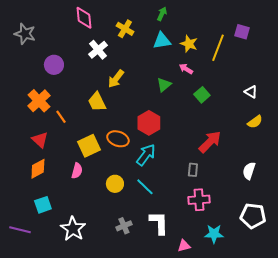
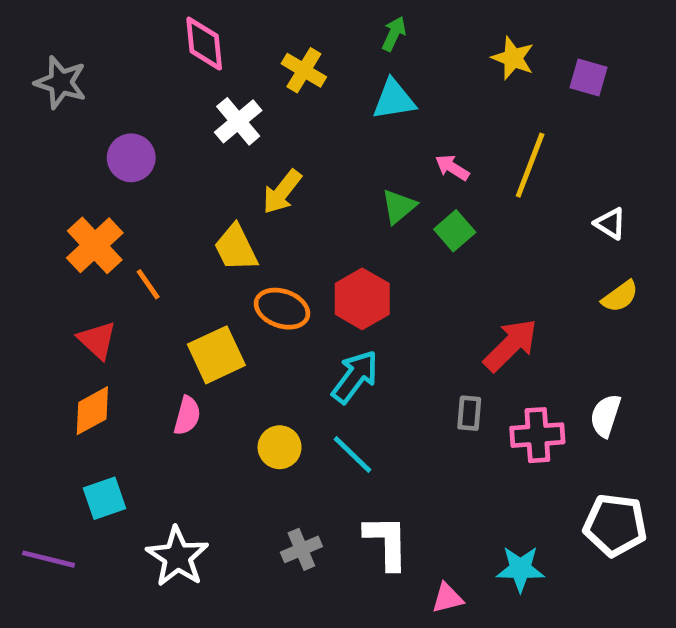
yellow star: (189, 44) -> (513, 58), moved
yellow line: (218, 48) -> (530, 165), moved
green square: (202, 95) -> (455, 231), moved
orange ellipse: (118, 139) -> (282, 309), moved
pink cross: (199, 200) -> (537, 435), moved

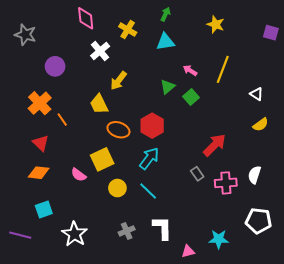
purple square: (588, 78) -> (271, 33), moved
yellow square: (216, 355) -> (102, 159), moved
orange diamond: (92, 411) -> (39, 173), turned 35
gray rectangle: (469, 413) -> (197, 174), turned -40
pink semicircle: (187, 416) -> (79, 175), turned 112

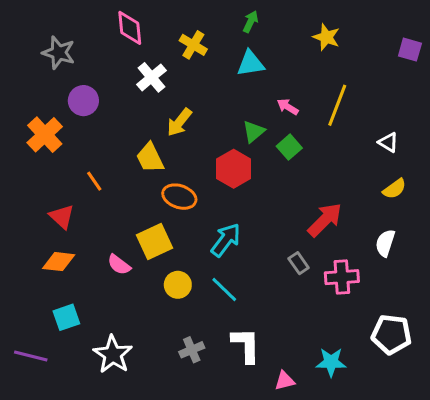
gray star: (25, 35) -> (59, 53), moved
orange cross: (40, 103) -> (45, 135), moved
red hexagon: (152, 126) -> (234, 169), moved
white semicircle: (254, 175) -> (385, 243), moved

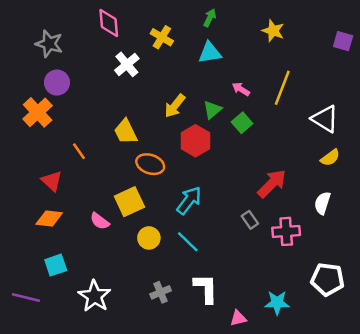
purple circle: (83, 101) -> (57, 83), moved
yellow arrow: (179, 122) -> (175, 106), moved
white triangle: (388, 142) -> (325, 119), size x1.6

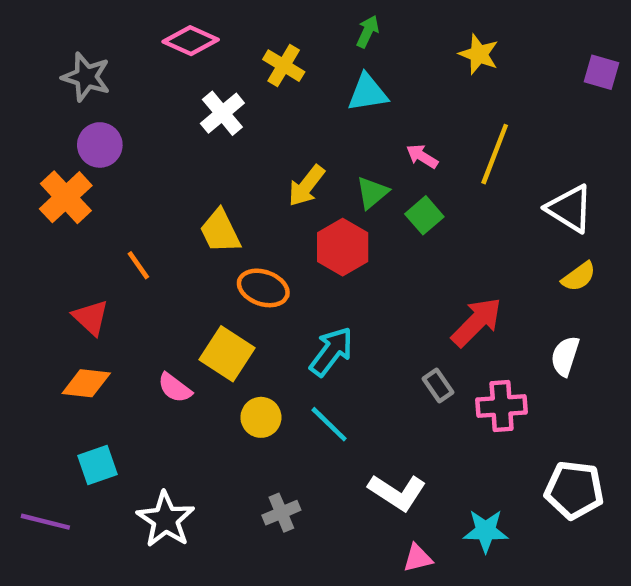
pink diamond: (109, 23) -> (191, 41), turned -60
yellow square: (129, 202) -> (227, 354), turned -32
white L-shape: (206, 288) -> (397, 492), moved, turned 124

